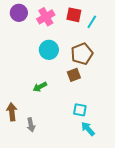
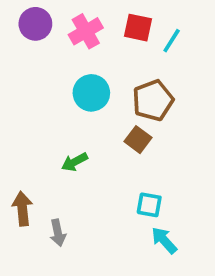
brown square: (74, 75) -> (138, 140), turned -32

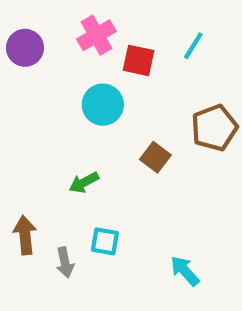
purple circle: (35, 24) -> (25, 48), moved
red square: (138, 28) -> (139, 60), moved
brown pentagon: (153, 100) -> (214, 128), moved
cyan square: (149, 205) -> (105, 241), moved

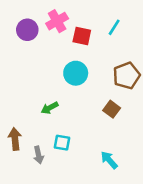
purple circle: (25, 48) -> (27, 30), moved
cyan circle: (103, 105) -> (76, 73), moved
brown square: (155, 157) -> (112, 109), moved

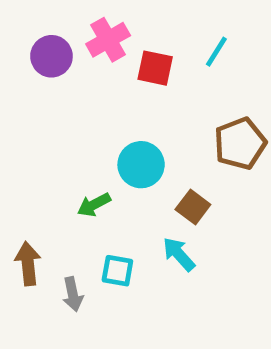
cyan circle: (76, 73) -> (141, 165), moved
brown square: (112, 109) -> (193, 207), moved
cyan arrow: (109, 160) -> (179, 254), moved

